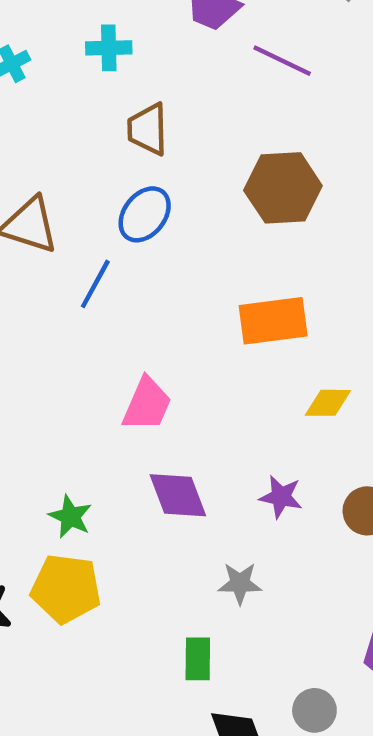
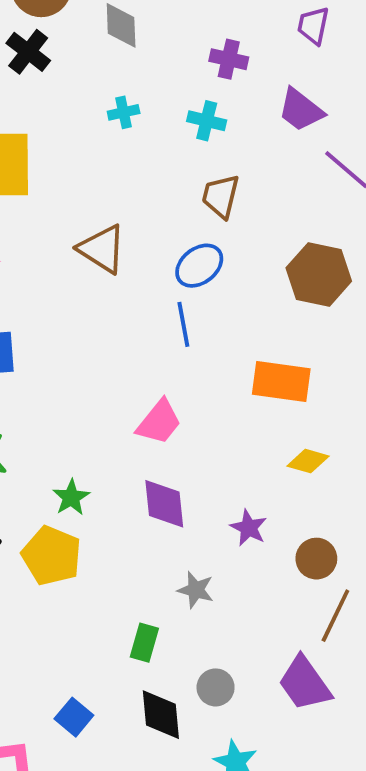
blue line: (95, 284) -> (183, 324), moved, turned -54
gray circle: (314, 710) -> (216, 687), moved

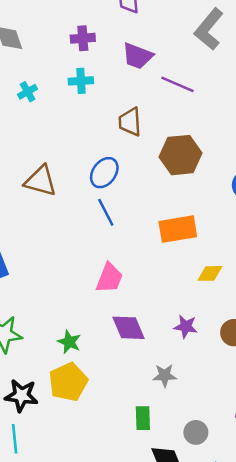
brown trapezoid: (221, 196) -> (130, 122), moved
yellow pentagon: (52, 556) -> (68, 382), turned -30

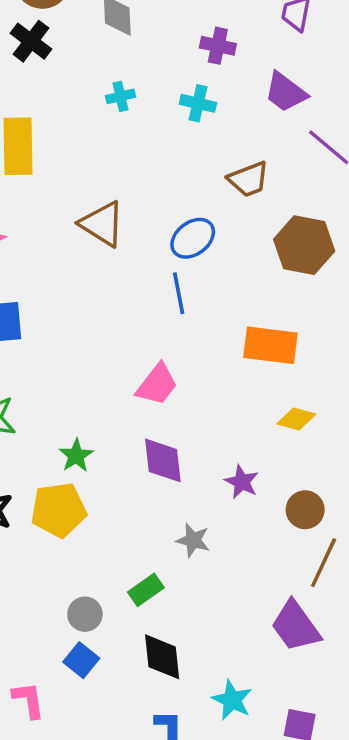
brown trapezoid: (130, 122) -> (249, 179), turned -124
green rectangle: (143, 418) -> (146, 590), turned 40
gray circle: (196, 432) -> (85, 614), moved

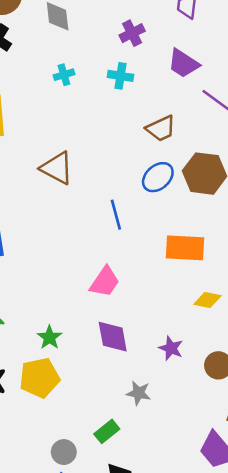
purple cross: (218, 46) -> (132, 33), turned -35
blue ellipse: (193, 238) -> (158, 177), moved

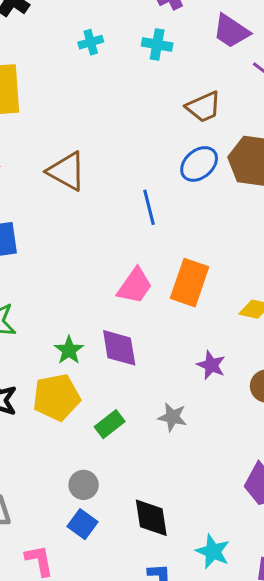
brown triangle: (57, 168) -> (67, 171), moved
orange rectangle: (185, 248) -> (190, 283), moved, turned -75
purple diamond: (113, 337) -> (119, 348), moved
green rectangle: (107, 431) -> (110, 424), moved

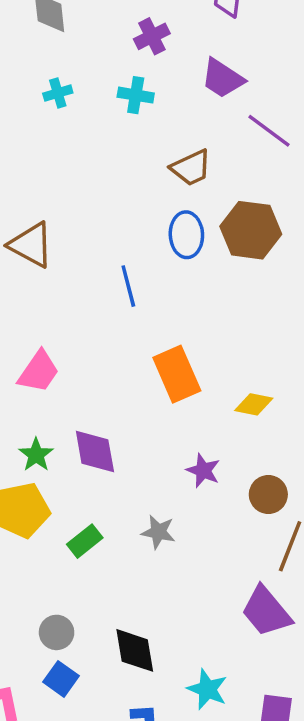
blue ellipse: (199, 164) -> (186, 235), turned -51
orange rectangle: (190, 283) -> (177, 374), turned -42
pink trapezoid: (135, 286) -> (39, 372), moved
gray circle: (84, 485) -> (57, 632), moved
blue square: (82, 524) -> (61, 679), moved

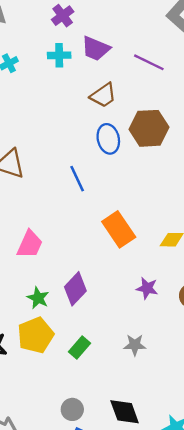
purple trapezoid: (222, 78) -> (96, 49), moved
purple diamond: (95, 451) -> (75, 289), turned 64
gray star: (158, 532) -> (135, 345), moved

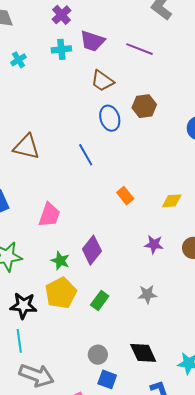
brown trapezoid: (103, 95) -> (102, 81), turned 75
brown hexagon: (149, 128) -> (144, 106), size x0.7
orange rectangle: (119, 229) -> (125, 196), size x0.6

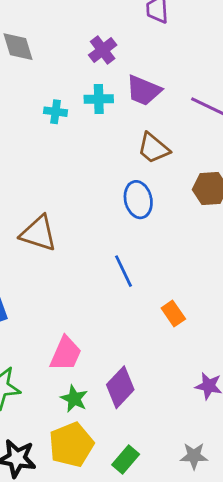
cyan cross: (19, 60) -> (56, 112), moved, turned 35
blue ellipse: (110, 118) -> (138, 200), moved
blue line: (86, 155) -> (124, 271), moved
pink trapezoid: (49, 215) -> (66, 354), moved

